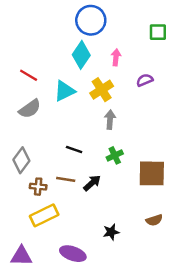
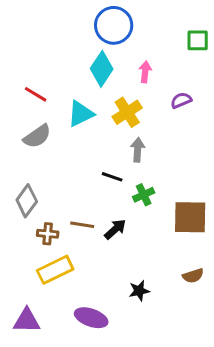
black line: (74, 149) -> (112, 177), moved

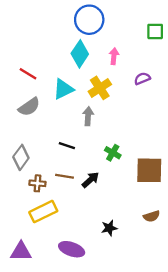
gray arrow: (138, 150) -> (88, 116), moved
black line: (112, 177) -> (67, 146), moved
green cross: (144, 195) -> (113, 153), turned -35

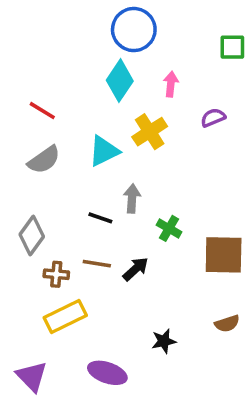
cyan triangle: (63, 89) -> (104, 151), moved
gray arrow: (88, 116) -> (132, 199), moved
purple triangle: (21, 252) -> (32, 376), turned 45

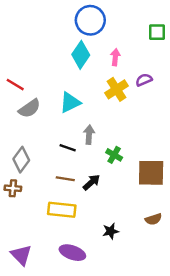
red line: (42, 111) -> (15, 85), moved
yellow cross: (150, 132) -> (116, 89), moved
brown cross: (56, 274) -> (13, 188), moved
yellow rectangle: (65, 316) -> (62, 210), moved, turned 32

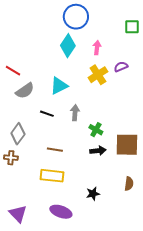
black line: (68, 148) -> (47, 114), moved
black arrow: (91, 182) -> (98, 151), moved, turned 35
brown semicircle: (153, 219) -> (129, 184), turned -64

